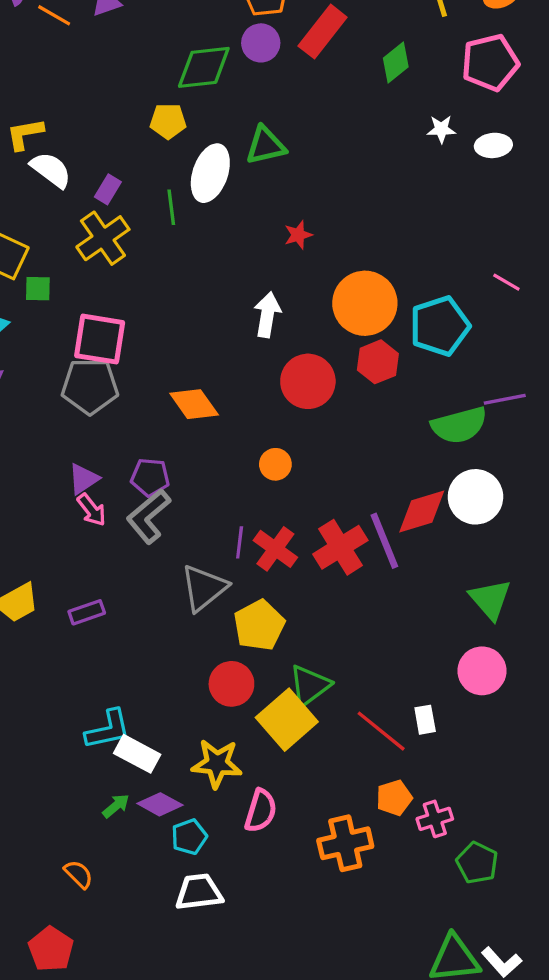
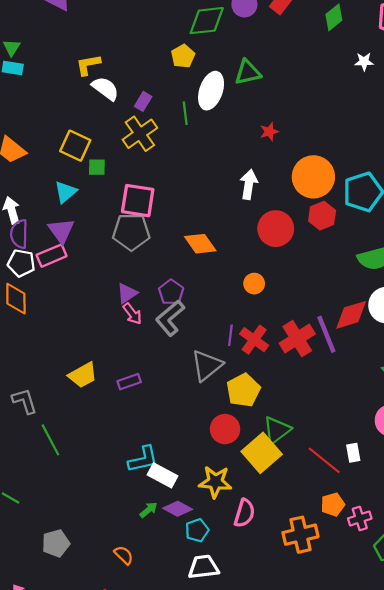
yellow pentagon: (168, 121) -> (183, 56), turned -30
purple pentagon: (150, 477) -> (171, 292), turned 30

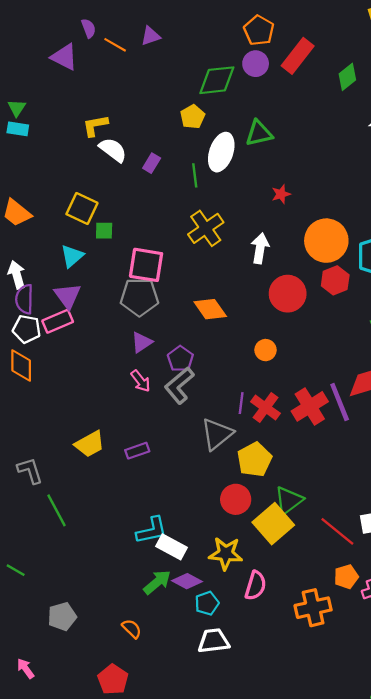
yellow cross: (140, 134) -> (206, 228), moved
purple triangle: (127, 293) -> (142, 342), moved
green arrow: (149, 510) -> (157, 582), size x1.5

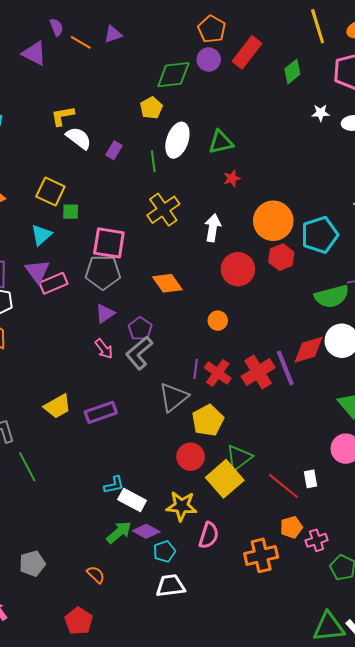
green triangle: (259, 133) -> (221, 142), moved
pink rectangle: (58, 321) -> (53, 283), moved
purple rectangle: (137, 451) -> (101, 412), size x1.4
cyan L-shape: (152, 530) -> (114, 485), size x0.7

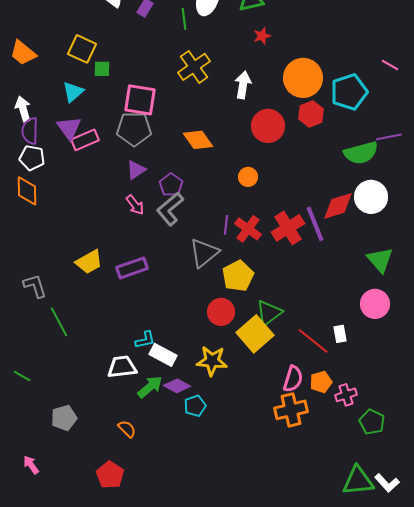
pink semicircle: (209, 535) -> (293, 379), moved
white trapezoid: (170, 586) -> (122, 367), moved

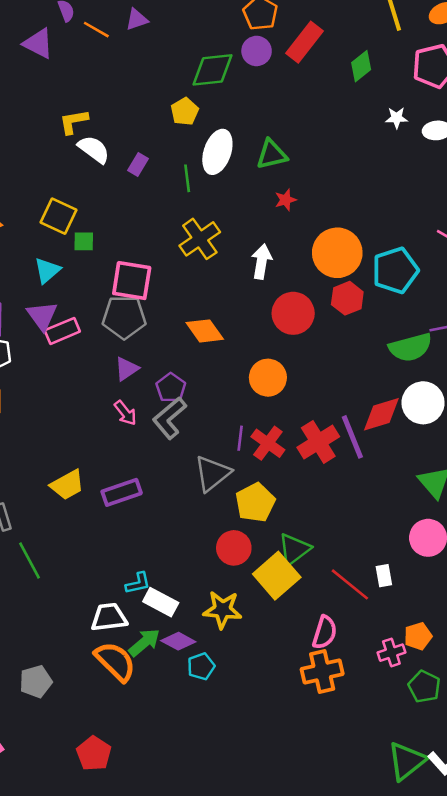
orange circle: (248, 177) -> (268, 378), size x1.5
orange pentagon: (321, 382) -> (418, 636), moved
orange semicircle: (127, 429) -> (115, 661), moved, size x1.8
green triangle: (358, 481) -> (407, 761), turned -32

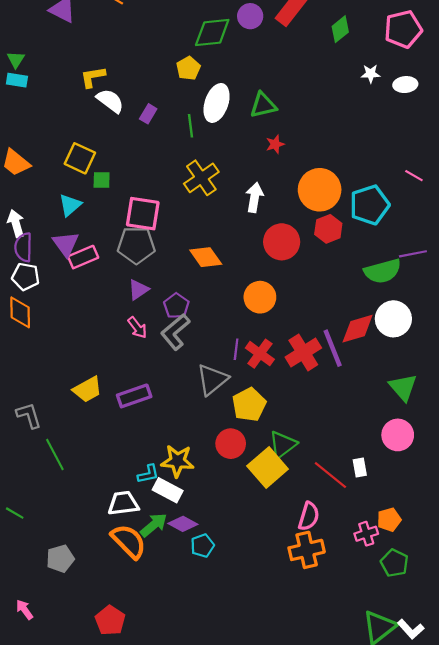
yellow star: (222, 610) -> (177, 461), moved

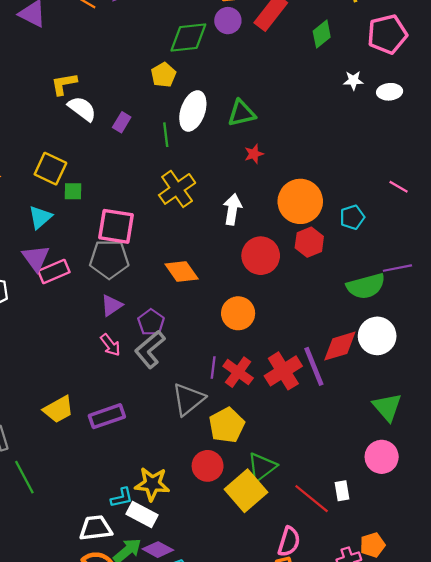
cyan pentagon: (370, 205) -> (352, 217), size x0.6

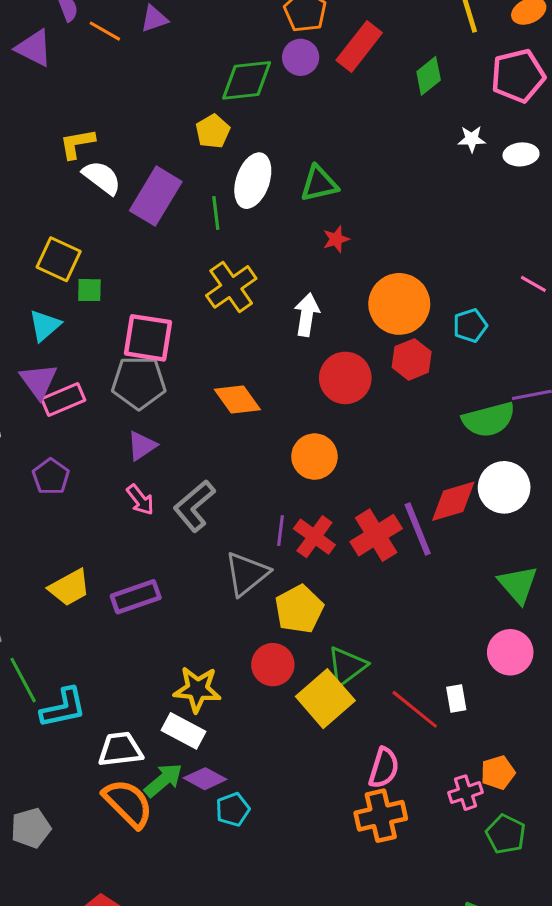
purple rectangle: (122, 122) -> (156, 196), size x2.0
purple pentagon: (151, 322) -> (51, 477), moved
cyan L-shape: (122, 498) -> (63, 708), moved, size x1.5

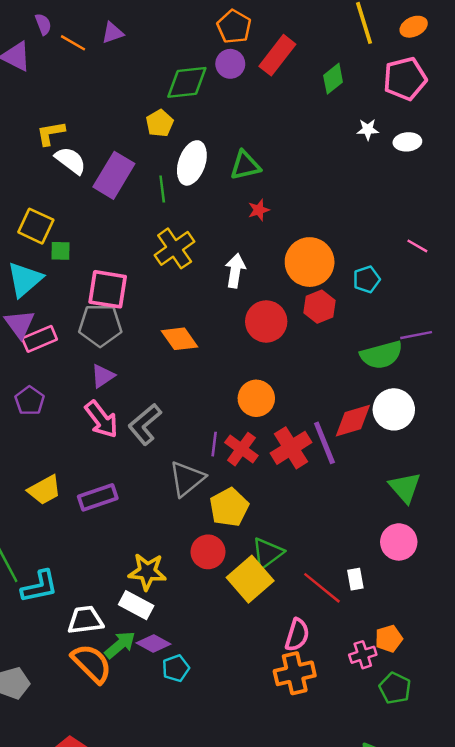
cyan triangle: (45, 326) -> (25, 279), size x1.4
orange circle: (314, 457) -> (256, 398), moved
pink arrow: (140, 500) -> (101, 419), size x1.5

